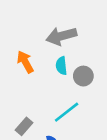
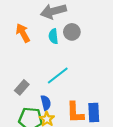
gray circle: (83, 76) -> (72, 32), moved

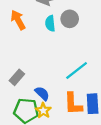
cyan line: (58, 75) -> (77, 70), moved
blue semicircle: (46, 103) -> (42, 93), turned -32

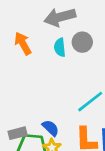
gray rectangle: (17, 77) -> (18, 133), moved, turned 35

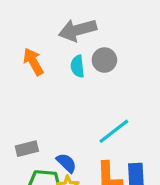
gray rectangle: (18, 133) -> (27, 149), moved

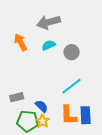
gray circle: (104, 60) -> (72, 52), moved
cyan semicircle: (78, 66) -> (49, 45), turned 72

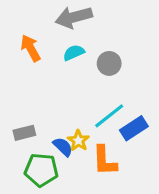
blue rectangle: (86, 115) -> (134, 128), moved, turned 60
yellow star: (43, 121) -> (78, 141), moved

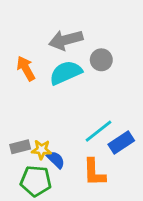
cyan semicircle: (74, 53) -> (66, 73), size x1.6
gray circle: (109, 63) -> (101, 60), moved
yellow star: (78, 141) -> (41, 150), moved, turned -30

